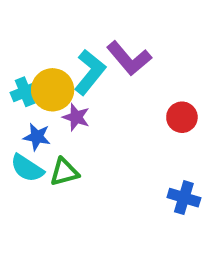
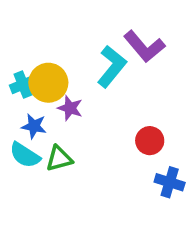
purple L-shape: (129, 58) -> (144, 47), moved
cyan L-shape: (90, 72) -> (112, 66), moved
red circle: (182, 117) -> (150, 141), moved

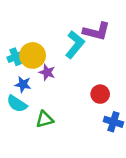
purple L-shape: (144, 47) -> (97, 31), turned -36
green triangle: (59, 159) -> (45, 119), moved

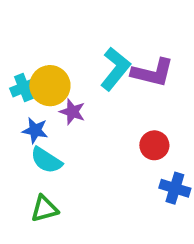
purple L-shape: (97, 31) -> (153, 73), moved
cyan semicircle: (17, 104) -> (46, 160), moved
green triangle: (45, 119) -> (44, 209), moved

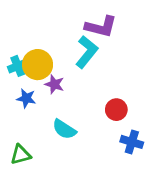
purple L-shape: (153, 73) -> (101, 27), moved
cyan semicircle: (46, 160) -> (64, 129), moved
green triangle: (44, 209) -> (21, 155), moved

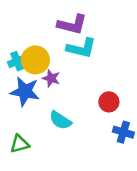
purple L-shape: (101, 27) -> (72, 24), moved
cyan L-shape: (87, 52) -> (81, 48), turned 64
blue star: (26, 98) -> (25, 91), size x1.6

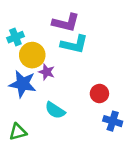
cyan cross: (17, 61) -> (15, 37), moved

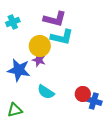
cyan cross: (15, 37) -> (13, 22), moved
yellow circle: (32, 55) -> (40, 46), moved
red circle: (99, 94) -> (83, 94), moved

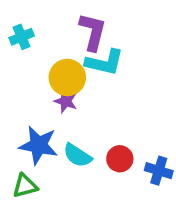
purple L-shape: (55, 19) -> (93, 32), turned -90
blue star: (19, 70) -> (39, 145), moved
red circle: (83, 94) -> (120, 159), moved

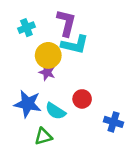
cyan cross: (22, 37) -> (26, 28), moved
red circle: (120, 159) -> (82, 99), moved
green triangle: (25, 186) -> (43, 136), moved

